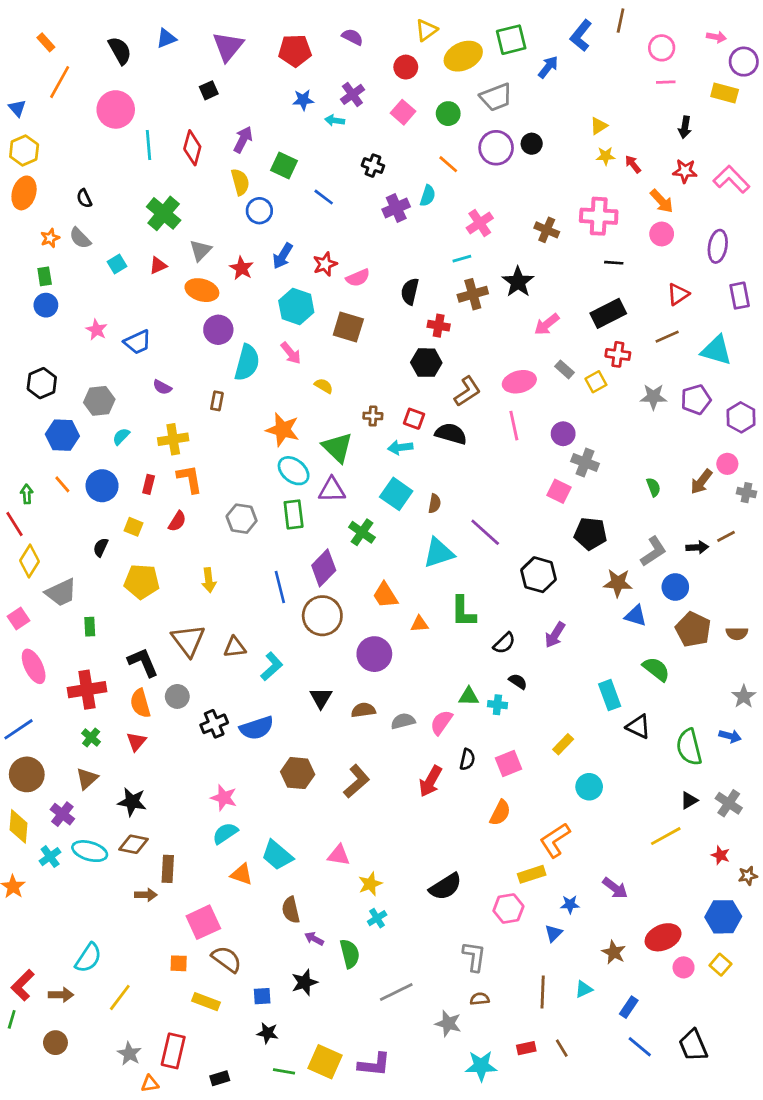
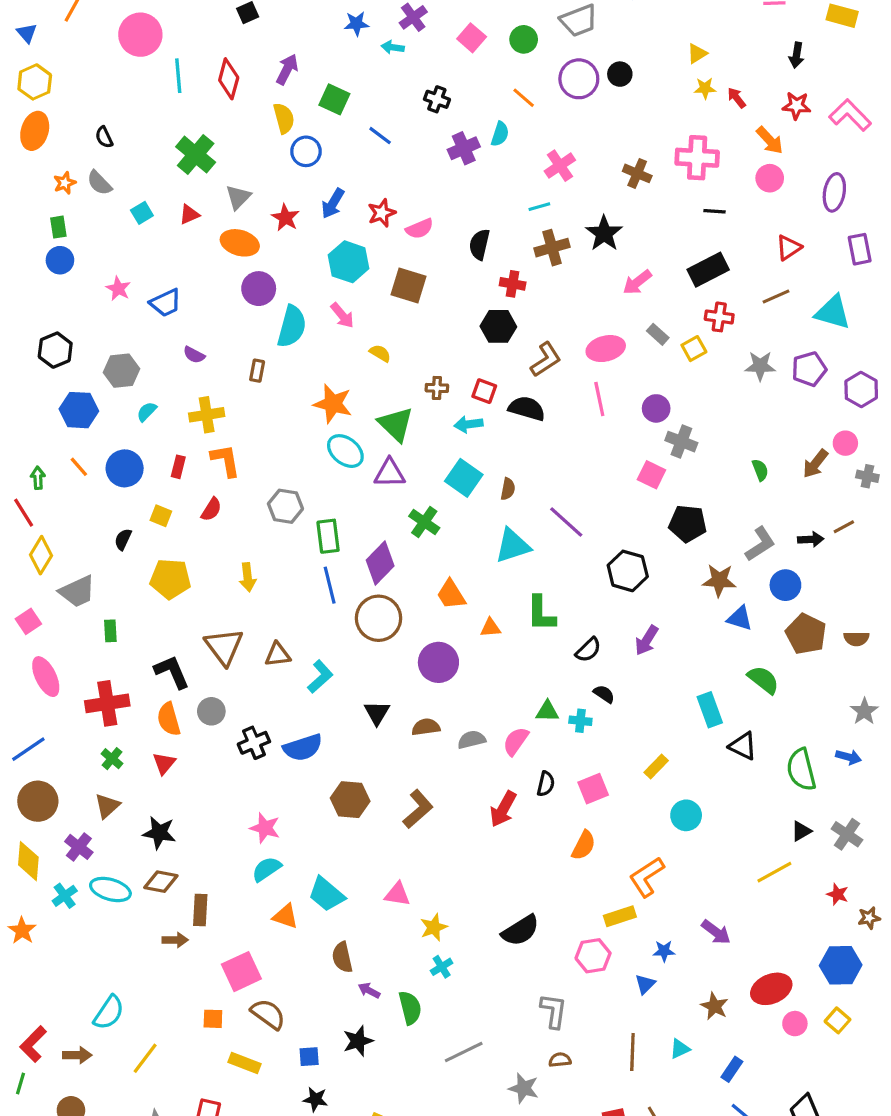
green rectangle: (294, 514) -> (328, 536), moved

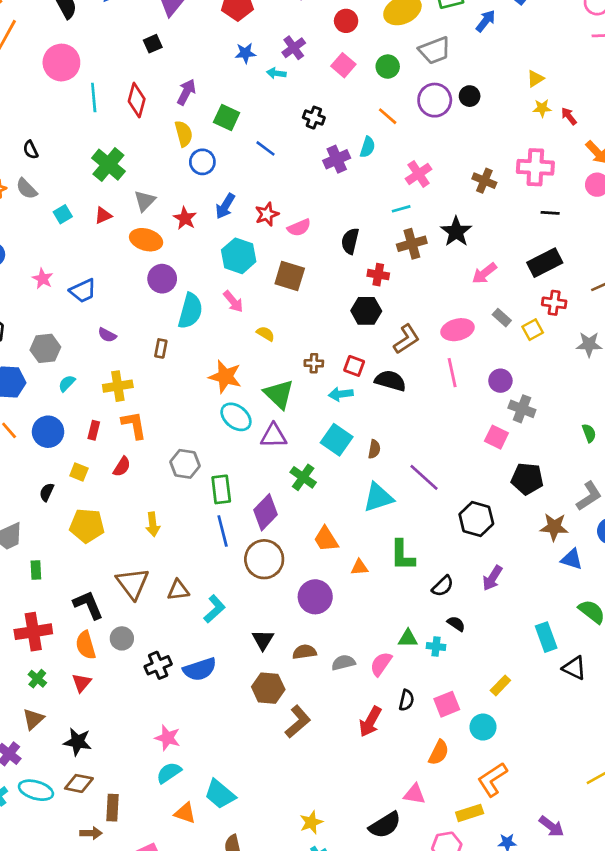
brown hexagon: (350, 800) -> (268, 688), moved
cyan circle: (686, 815) -> (483, 727), moved
pink triangle: (397, 894) -> (415, 794), moved

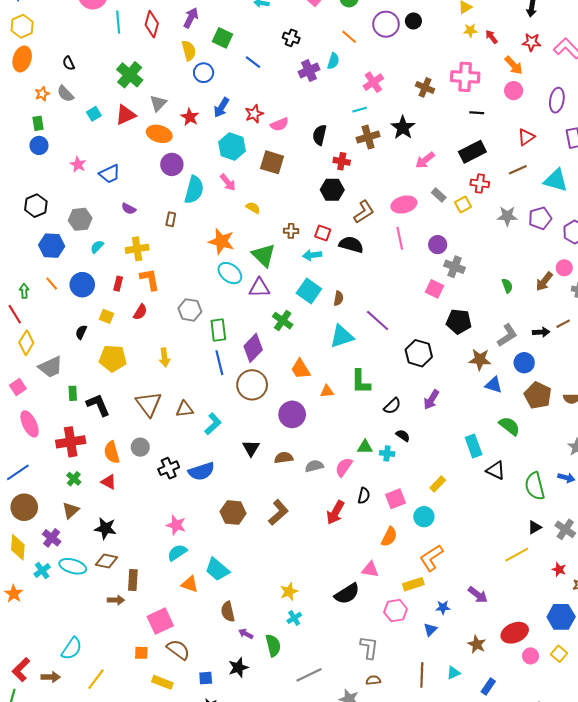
red triangle: (103, 216) -> (125, 115), size x1.5
black L-shape: (88, 605) -> (98, 405), moved
red triangle: (82, 683) -> (109, 482), turned -42
brown hexagon: (268, 688) -> (233, 512), moved

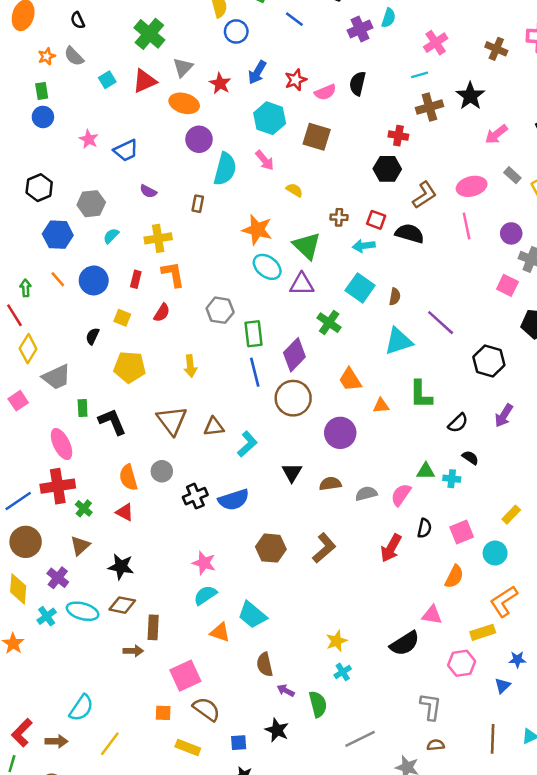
black semicircle: (320, 135) -> (358, 84), moved
pink ellipse: (30, 424) -> (61, 444), moved
red cross: (71, 442) -> (58, 486), moved
black star: (238, 668) -> (277, 730), turned -30

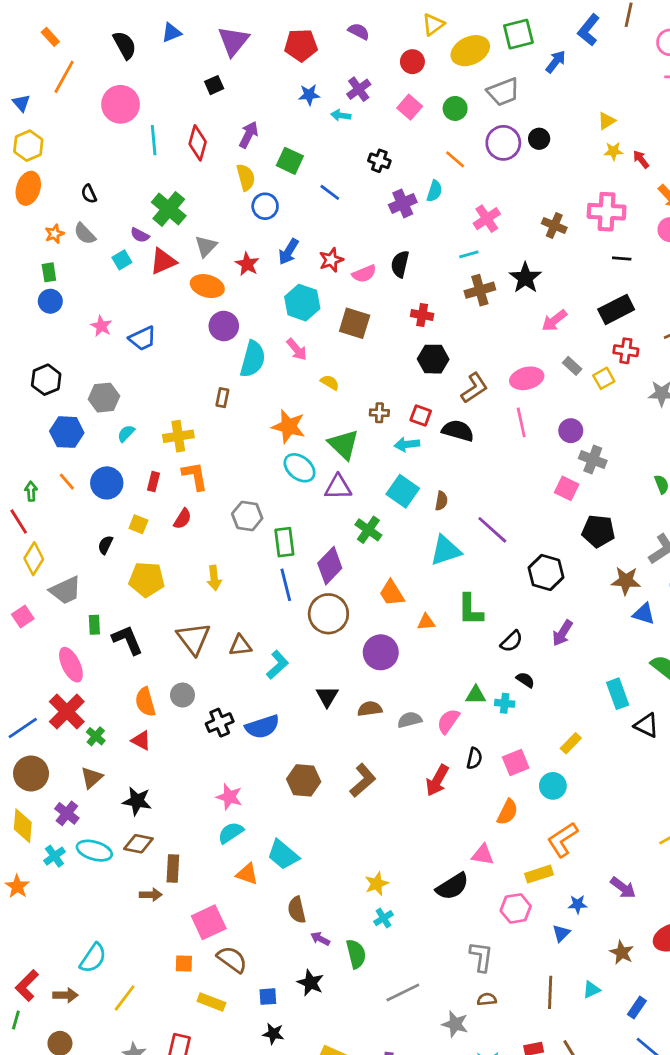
red cross: (398, 136) -> (422, 315), moved
purple semicircle: (148, 191) -> (140, 235), moved
red cross: (58, 486) -> (67, 712), turned -36

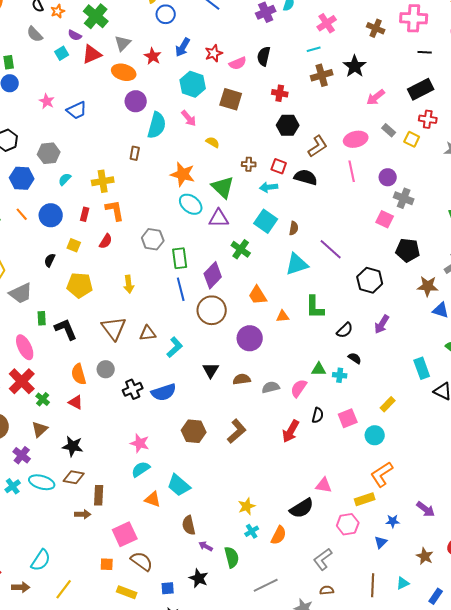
orange star: (54, 234) -> (58, 11), moved
yellow square: (604, 378) -> (412, 139), turned -35
orange semicircle: (507, 812) -> (279, 535), moved
gray L-shape: (481, 957) -> (323, 559), turned -135

